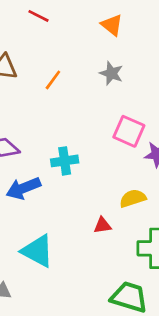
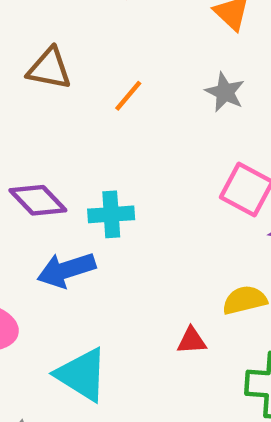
cyan cross: (65, 161) -> (111, 214), moved

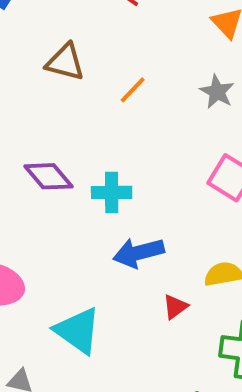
blue arrow: (66, 270) -> (139, 253), moved
red triangle: (192, 341) -> (175, 307), turned -36

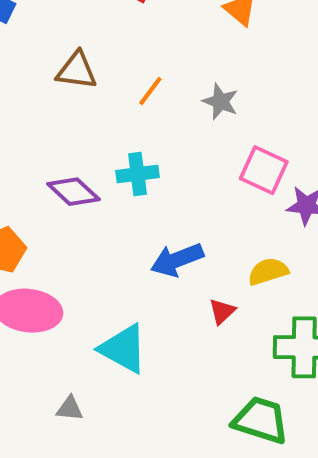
gray star: (217, 92) -> (220, 102), moved
cyan cross: (112, 192) -> (137, 174), moved

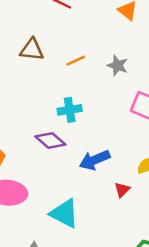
orange line: (150, 91) -> (76, 61), turned 30
purple diamond: (73, 192) -> (50, 141), moved

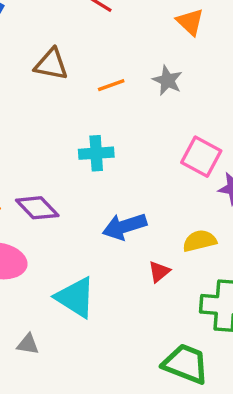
gray star: (118, 66) -> (167, 80), moved
purple diamond: (50, 141) -> (37, 208), moved

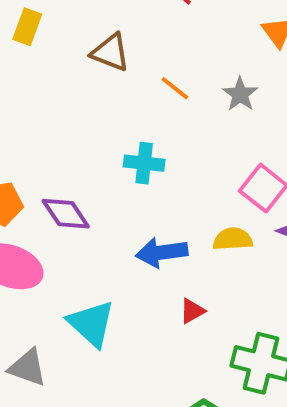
orange line: (111, 85) -> (175, 88), turned 48
yellow semicircle: (200, 241) -> (233, 239), moved
gray triangle: (28, 344) -> (28, 367), size x1.5

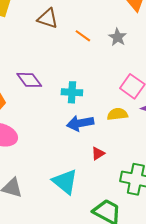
cyan cross: (144, 163) -> (72, 92), moved
purple diamond: (66, 214) -> (29, 80), moved
cyan triangle: (91, 324) -> (65, 182), moved

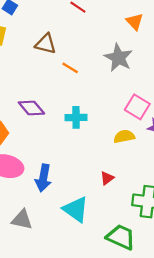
orange line: (83, 36) -> (70, 68), moved
gray star: (118, 37) -> (118, 58), size x1.5
blue arrow: (80, 123) -> (43, 178), moved, turned -65

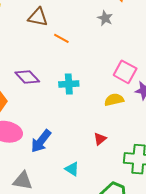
gray star: (118, 58) -> (105, 18), moved, size x0.6
blue arrow: (43, 178) -> (41, 141), turned 30
cyan triangle: (76, 209) -> (72, 169), size x0.6

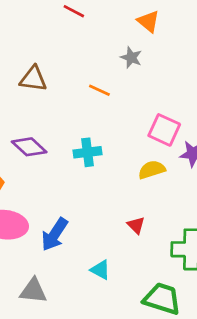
brown triangle: (38, 17) -> (33, 79), moved
orange line: (61, 38) -> (99, 90), moved
red triangle: (100, 139) -> (136, 225), turned -32

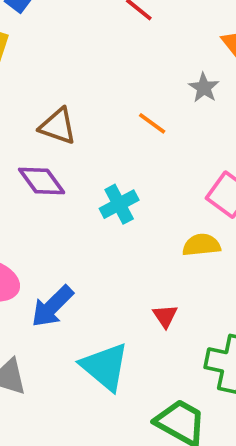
brown triangle: (33, 79) -> (58, 126), moved
cyan cross: (87, 152) -> (119, 204), turned -32
cyan triangle: (100, 270) -> (105, 367), size x1.8

